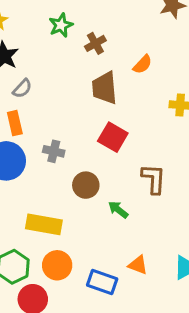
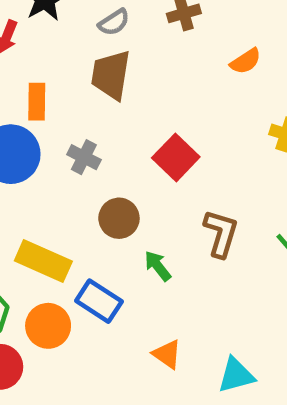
brown trapezoid: (105, 88) -> (111, 75), moved
gray semicircle: (22, 89) -> (114, 22), moved
blue rectangle: (102, 282) -> (99, 301), moved

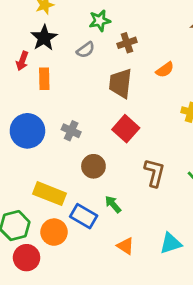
brown trapezoid: (111, 75) -> (120, 83), moved
orange rectangle: (37, 102) -> (44, 79), moved
green arrow: (158, 266) -> (113, 204), moved
cyan triangle: (236, 375) -> (171, 243), moved

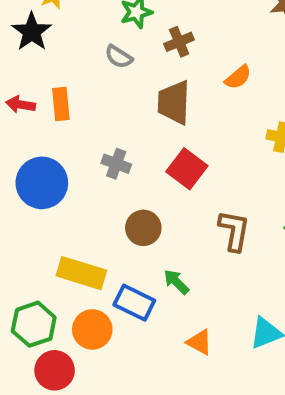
black star: (44, 38) -> (32, 32), moved
gray semicircle: (86, 50) -> (119, 57), turned 72
red arrow: (22, 61) -> (21, 105), moved, turned 84
gray cross: (71, 131) -> (116, 164), moved

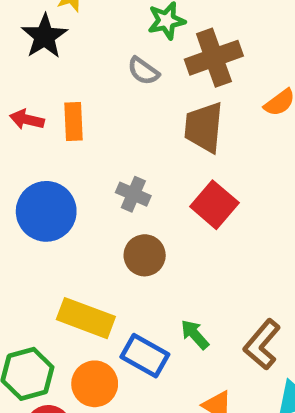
brown cross: (179, 42) -> (214, 58), size x1.6
brown circle: (143, 228) -> (145, 255), moved
brown L-shape: (234, 231) -> (262, 344), moved, turned -153

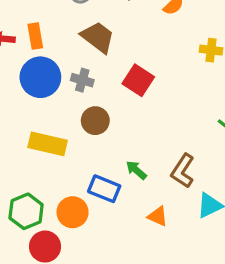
brown trapezoid: (204, 127) -> (98, 37), moved, turned 129
blue circle: (46, 211) -> (40, 77), moved
yellow rectangle: (86, 318) -> (48, 144), moved

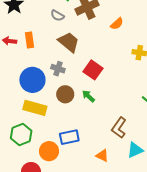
blue circle: (40, 77) -> (32, 80), moved
green arrow: (136, 170) -> (88, 96), moved
blue rectangle: (104, 189) -> (69, 137), turned -36
green hexagon: (26, 211) -> (21, 134), moved

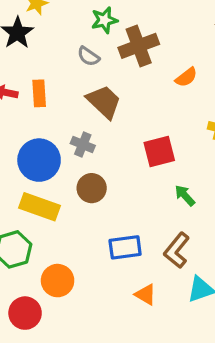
red square: (93, 70) -> (159, 152), moved, turned 36
green arrow: (88, 96) -> (185, 196), moved
blue rectangle: (69, 137) -> (125, 247), moved

